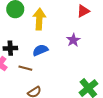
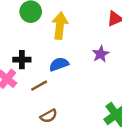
brown line: (25, 68) -> (39, 86), turned -48

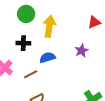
black cross: (22, 60) -> (23, 43), moved

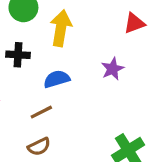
brown line: (31, 74) -> (41, 112), moved

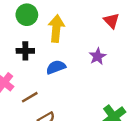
red triangle: (134, 23) -> (112, 21), turned -49
brown line: (41, 112) -> (30, 97), moved

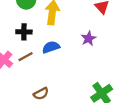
brown line: (30, 97) -> (26, 57), moved

